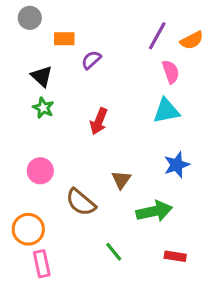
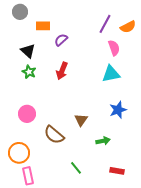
red arrow: (99, 121) -> (62, 71), moved
green arrow: (154, 211) -> (103, 141), size x0.6

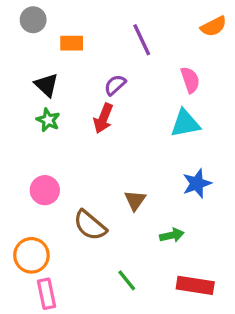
purple line: (105, 24) -> (142, 40), moved, turned -54
orange semicircle: (128, 27) -> (214, 26), moved
purple semicircle: (61, 40) -> (115, 85), moved
red rectangle: (117, 171) -> (195, 285), size x1.5

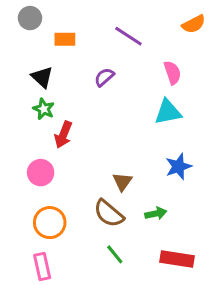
purple line: (142, 40) -> (128, 36), turned -32
red arrow: (103, 118) -> (63, 135), moved
brown semicircle: (90, 225) -> (109, 213), moved
orange circle: (31, 255) -> (50, 223), moved

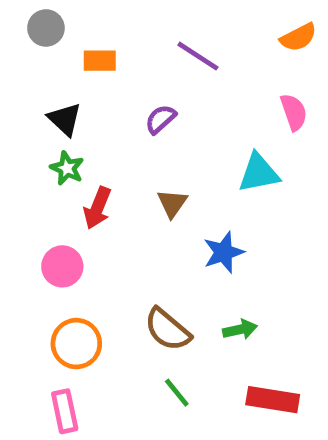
pink semicircle: (172, 73) -> (294, 112), moved
blue star: (178, 167) -> (224, 252), moved
brown triangle: (122, 182) -> (172, 203), moved

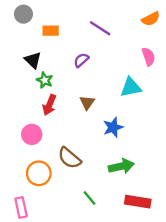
green star: (67, 168) -> (45, 80), moved
brown semicircle: (168, 330) -> (69, 158), moved
green arrow: (240, 330) -> (121, 166), size x1.5
pink rectangle: (65, 411) -> (21, 208), moved

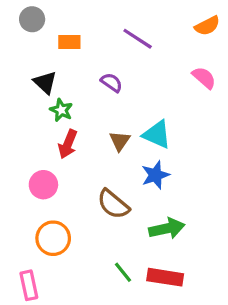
pink semicircle: (148, 57) -> (204, 78), turned -30
purple semicircle: (81, 60) -> (112, 83), turned 77
cyan triangle: (131, 87) -> (157, 134), moved, turned 35
brown semicircle: (69, 158) -> (113, 204), moved
red rectangle: (138, 202) -> (165, 277), moved

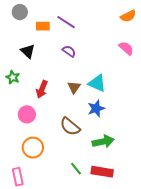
purple line: (138, 39) -> (66, 22), moved
green star: (61, 110) -> (13, 77), moved

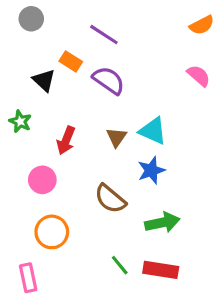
orange rectangle: (43, 26) -> (71, 61), moved, turned 32
purple semicircle: (69, 51) -> (109, 80), size x1.5

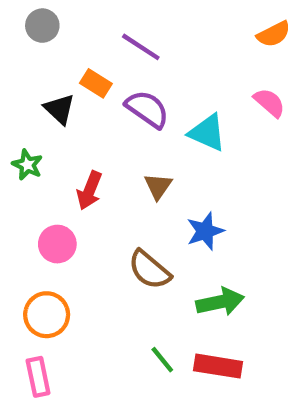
cyan triangle: (153, 131) -> (207, 133), moved
orange circle: (52, 232) -> (47, 315), moved

